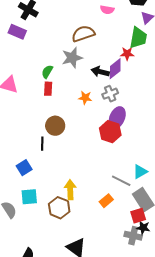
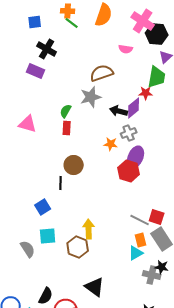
orange star: (85, 98) -> (111, 144), moved
cyan triangle: (140, 172) -> (136, 253), moved
orange rectangle: (106, 201) -> (141, 240), moved, turned -64
red square: (138, 216) -> (157, 217), moved, turned 35

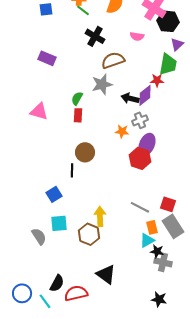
black cross: (47, 49) -> (95, 36), moved
gray line: (140, 220) -> (140, 207), moved
black star: (162, 267) -> (157, 251), moved

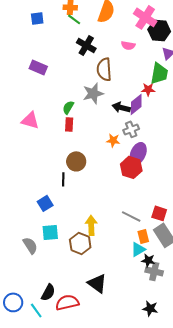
brown semicircle: (113, 60) -> (104, 69), turned -75

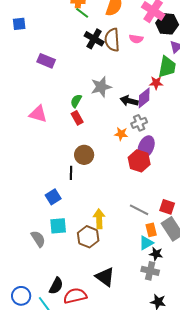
blue square: (37, 18) -> (19, 24), moved
brown semicircle: (104, 69) -> (112, 40), moved
red rectangle: (69, 124) -> (77, 118), turned -32
gray cross: (154, 271) -> (150, 271), moved

